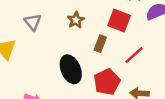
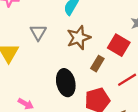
brown star: (76, 20) -> (79, 38), size x1.5

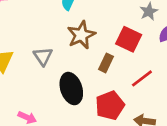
gray triangle: (38, 32) -> (43, 56), moved

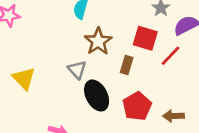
gray triangle: (43, 56) -> (77, 70), moved
red line: (142, 78) -> (171, 56), moved

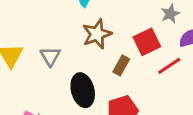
red square: (145, 38) -> (147, 42), turned 35
gray triangle: (77, 70) -> (50, 56), moved

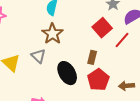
brown star: (97, 34) -> (52, 34), moved
brown rectangle: (121, 65) -> (92, 57), moved

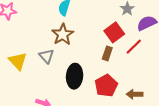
brown rectangle: (92, 57) -> (107, 53), moved
black ellipse: (67, 73) -> (75, 76), turned 30

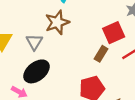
black ellipse: (75, 76) -> (37, 71), moved, turned 35

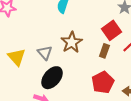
brown star: (57, 22) -> (72, 42), moved

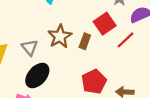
brown rectangle: (104, 51) -> (85, 41), moved

